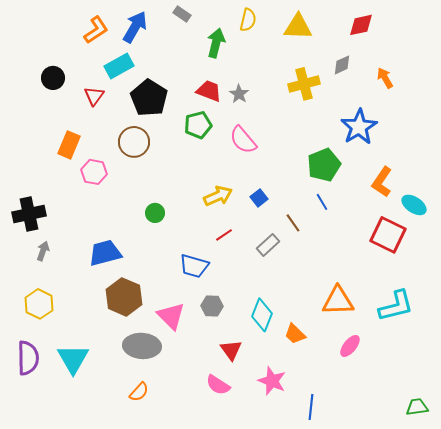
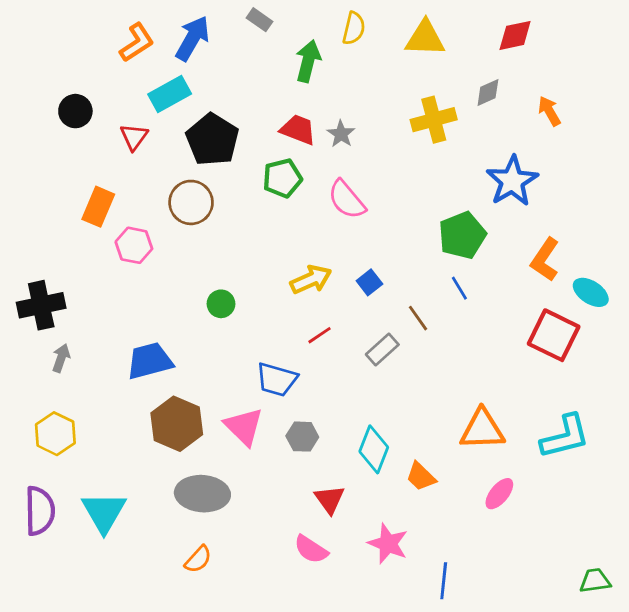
pink triangle: (171, 316) -> (244, 427), moved

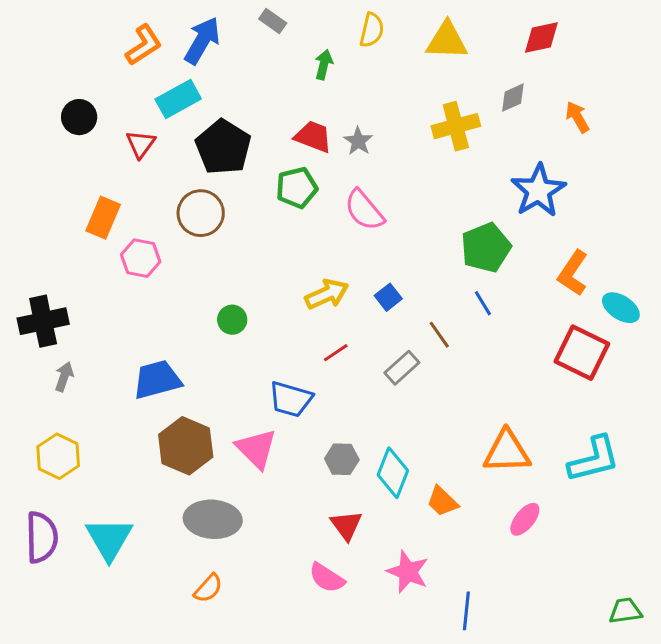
green arrow: (308, 61) -> (324, 65), size x0.7
gray hexagon: (302, 437) -> (342, 459), moved

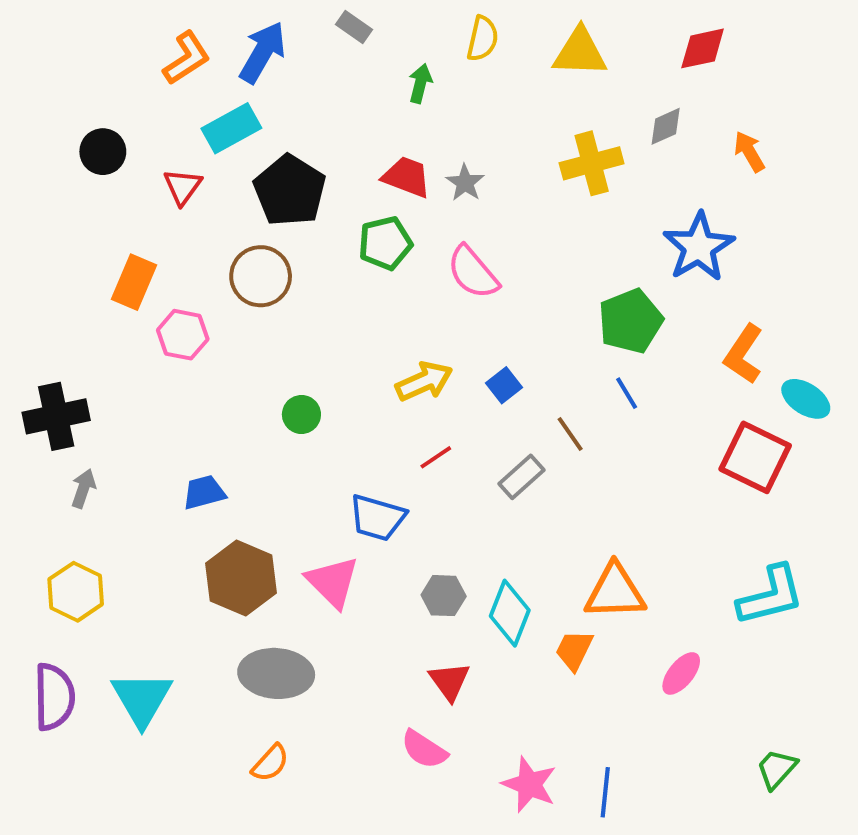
blue trapezoid: (157, 380) -> (204, 492), size x0.7
orange triangle: (507, 452) -> (615, 592), moved
orange trapezoid: (442, 501) -> (574, 650), turned 72
pink star: (408, 572) -> (529, 784), moved
green trapezoid: (625, 611) -> (777, 769), moved, turned -40

